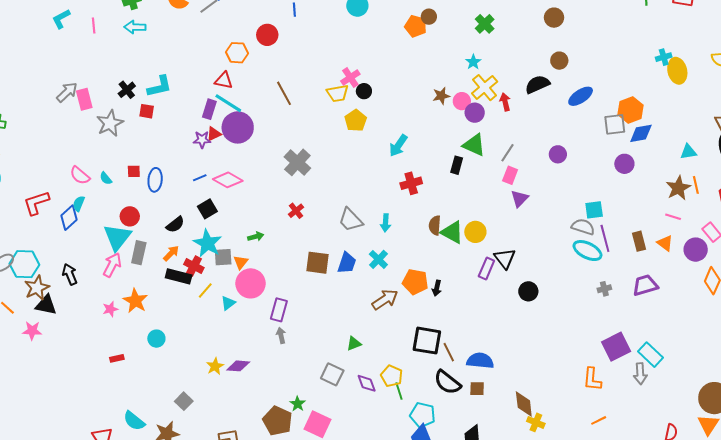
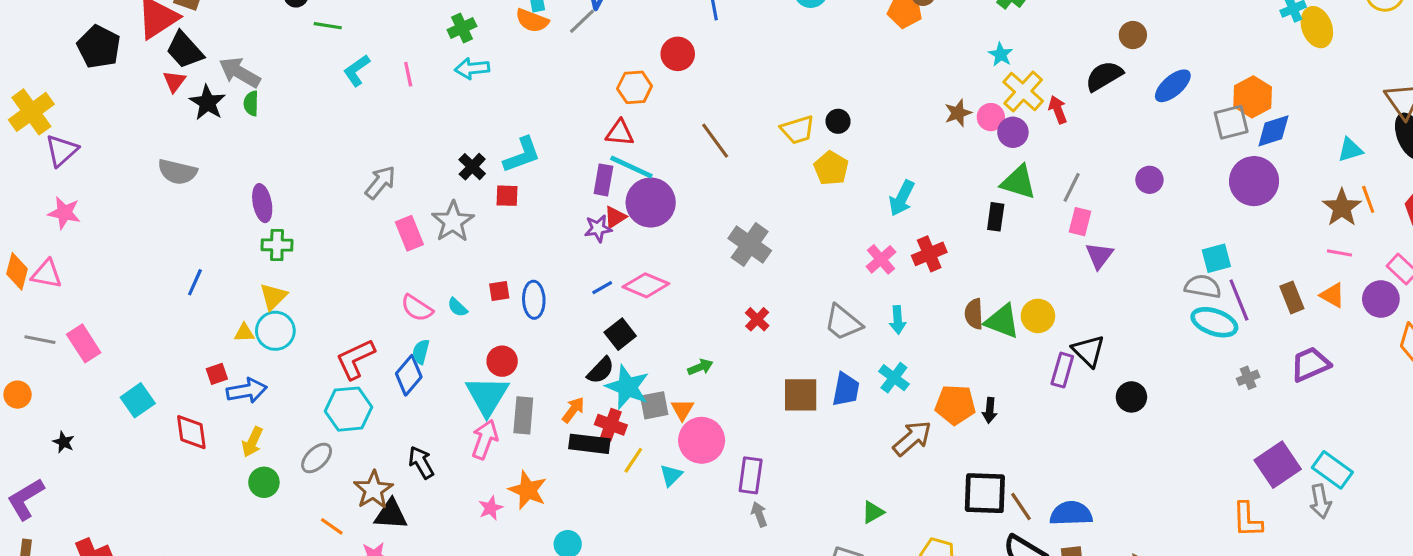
pink cross: (350, 78) -> (881, 259), moved
pink rectangle: (84, 99) -> (409, 233), moved
purple circle: (624, 164) -> (1254, 181), size x1.6
black semicircle: (175, 225) -> (601, 370), moved
cyan hexagon: (24, 264) -> (348, 409), moved

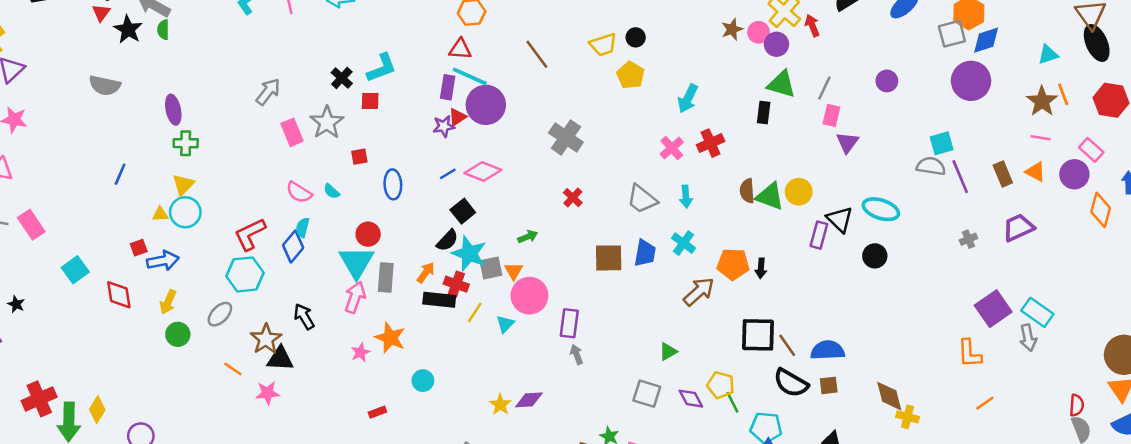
red square: (499, 291) -> (359, 157), moved
cyan ellipse: (1214, 322) -> (881, 209), moved

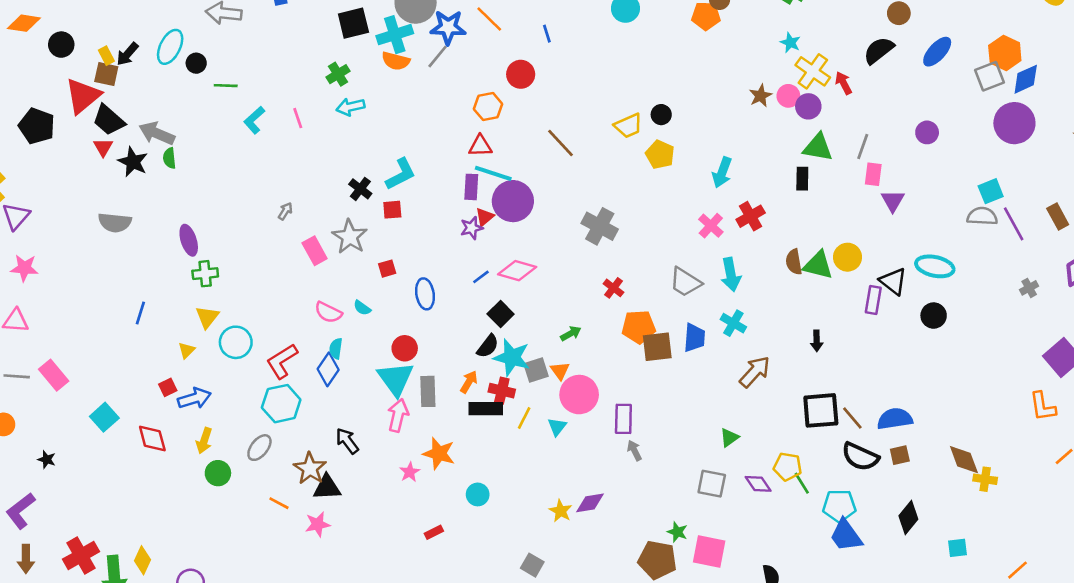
gray arrow: (268, 92) -> (285, 211), size x0.6
cyan arrow: (686, 197) -> (731, 274), size x1.4
cyan circle: (185, 212) -> (236, 342), moved
yellow triangle: (160, 214) -> (187, 350), turned -36
orange pentagon: (733, 264) -> (639, 327), moved

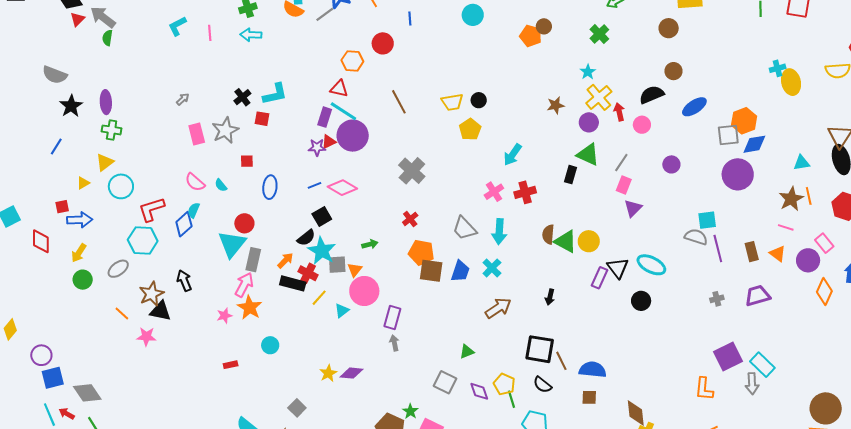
pink circle: (788, 96) -> (642, 125), moved
red triangle: (103, 147) -> (77, 19), moved
black star: (133, 162) -> (71, 106), moved
pink arrow: (398, 415) -> (244, 285), moved
black semicircle: (860, 457) -> (542, 385), moved, size x0.7

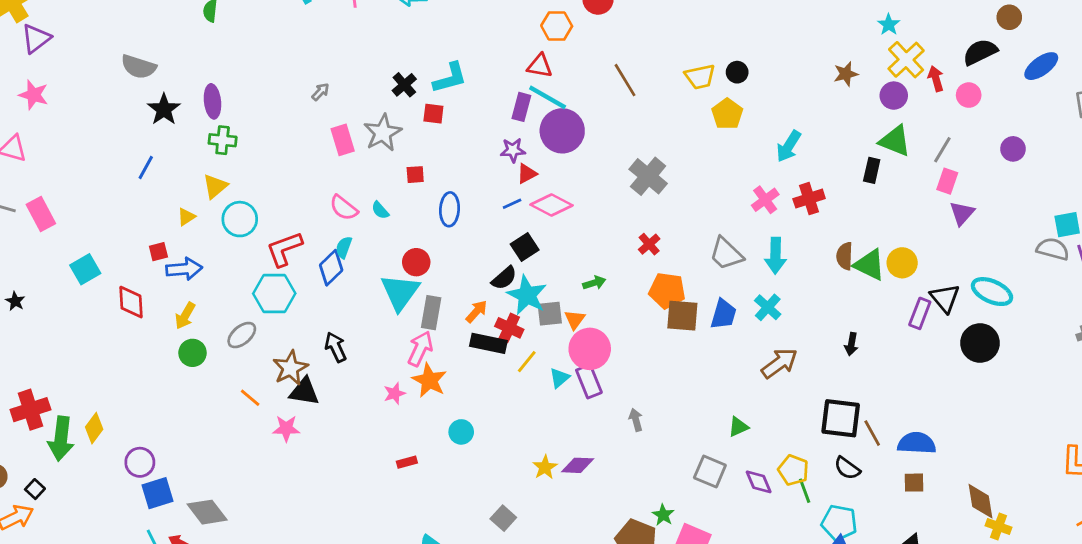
red triangle: (329, 142) -> (527, 174), moved
black circle: (641, 301) -> (980, 343), size x1.4
purple rectangle: (392, 318) -> (589, 381), moved, turned -35

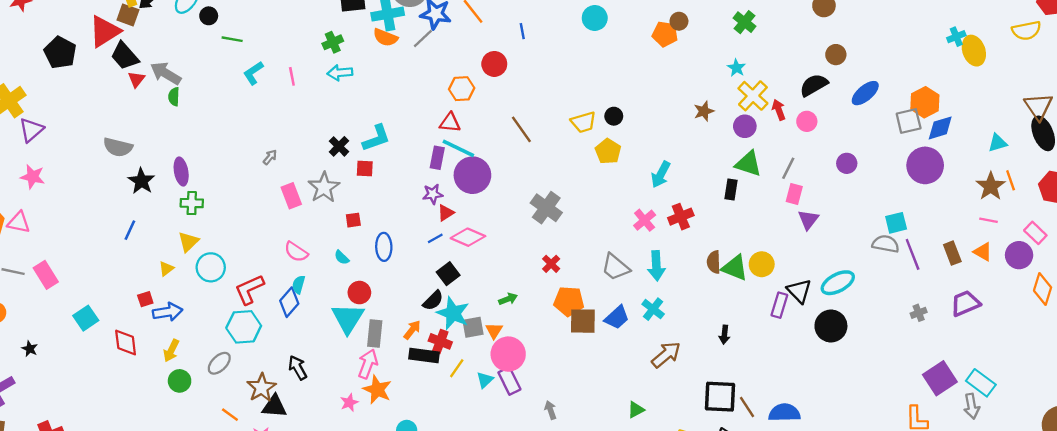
cyan semicircle: (380, 210) -> (342, 258), moved
cyan ellipse: (992, 292) -> (838, 283), turned -48
blue trapezoid: (723, 314) -> (617, 317), turned 36

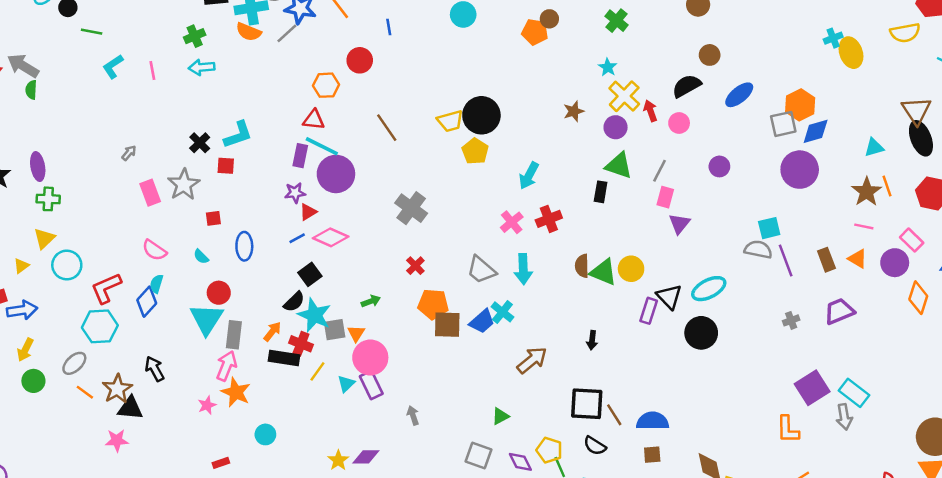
black circle: (614, 116) -> (481, 115), size x2.0
cyan cross: (653, 309) -> (502, 312), moved
orange line: (230, 415) -> (85, 392), moved

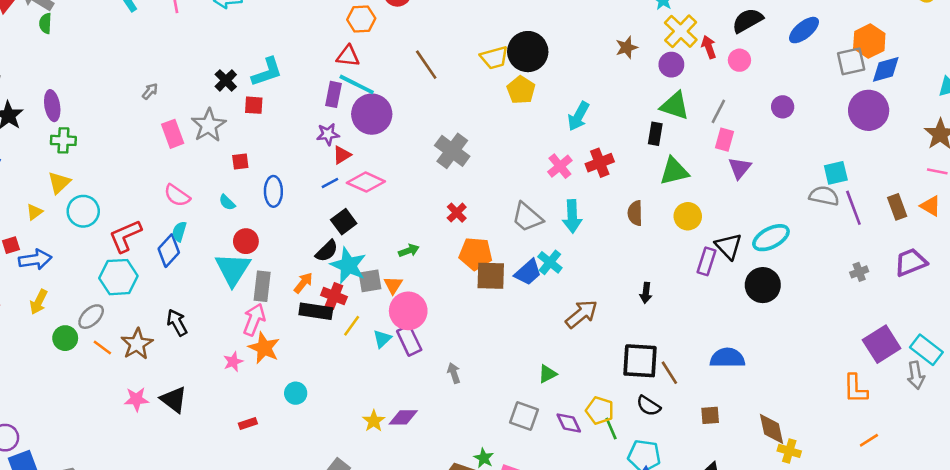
green triangle: (603, 272) -> (674, 171), moved, turned -36
green circle: (33, 381) -> (65, 338), moved
black triangle: (130, 408) -> (174, 400), moved, turned 32
blue semicircle: (652, 421) -> (727, 358), moved

